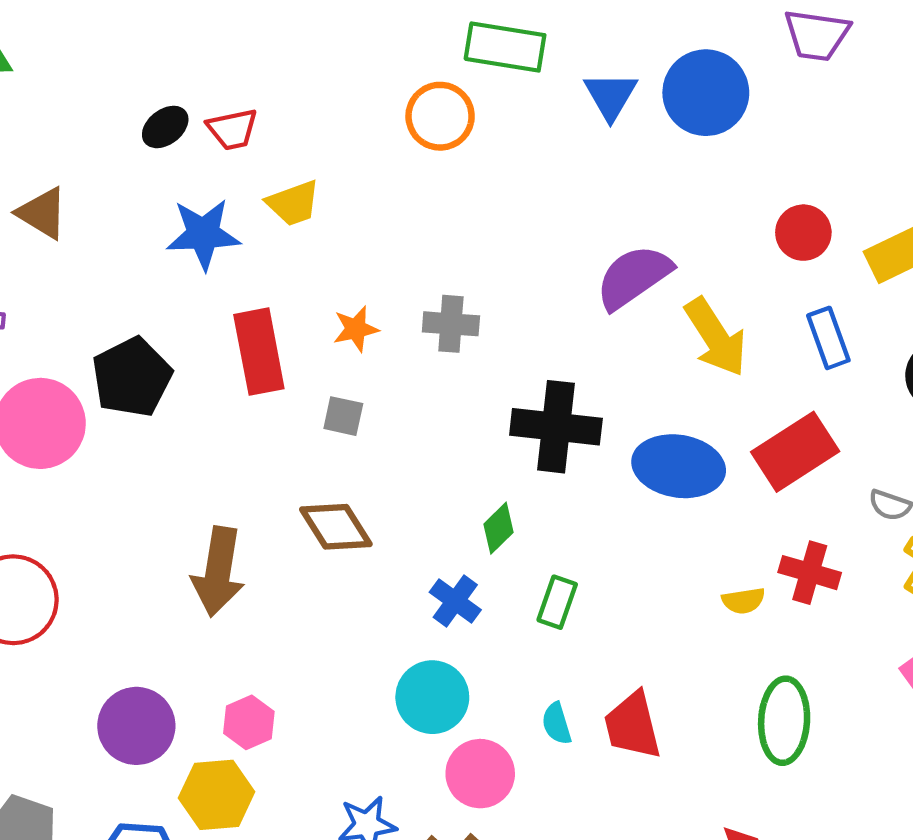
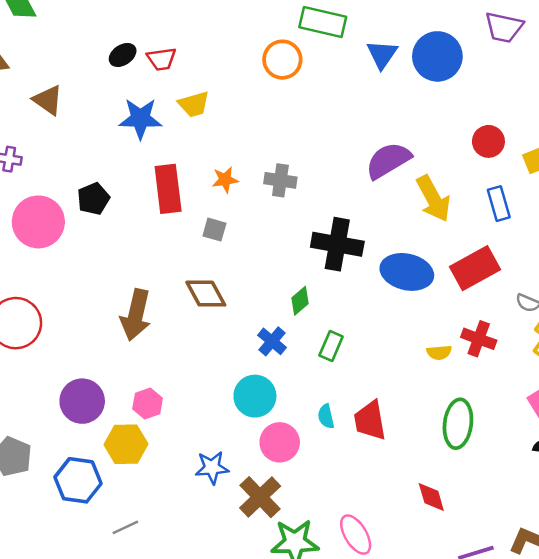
black pentagon: (132, 377) -> (93, 199), size x0.7

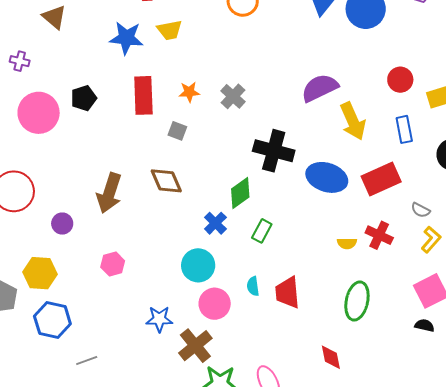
gray cross: (280, 180) -> (233, 96), turned 30
green diamond: (300, 301) -> (240, 193), size x1.4
purple circle: (82, 401) -> (62, 224), moved, size x0.6
yellow hexagon: (126, 444) -> (40, 273), moved

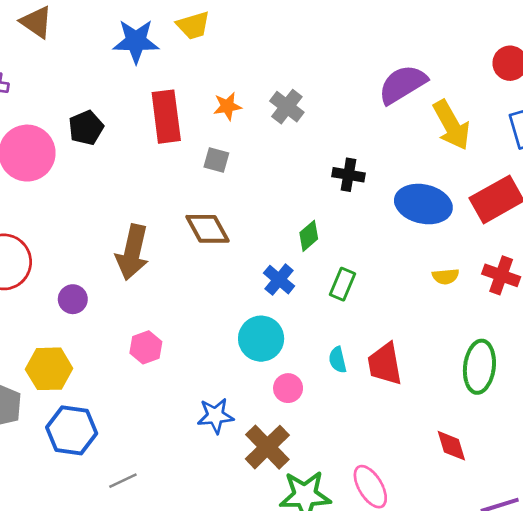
black cross: (274, 151) -> (348, 175), size x0.6
green diamond: (240, 193) -> (309, 236), size x0.7
yellow semicircle: (347, 243) -> (446, 276), moved
pink circle: (215, 304) -> (288, 388), size x0.7

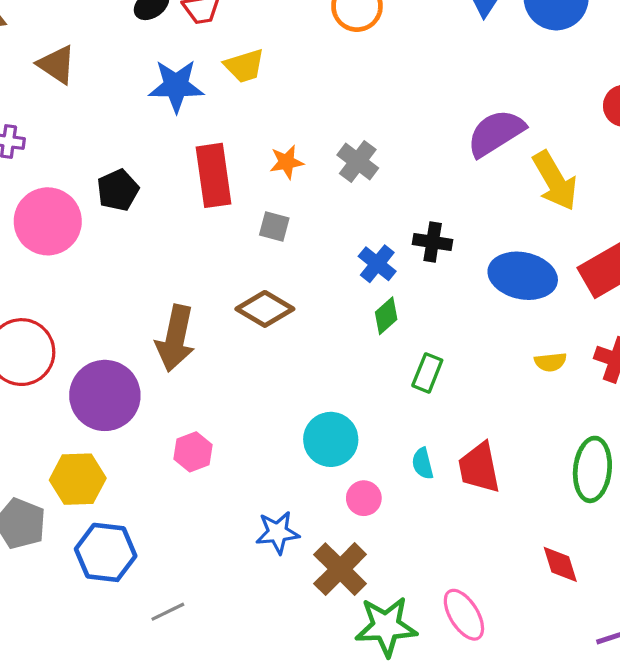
brown diamond: (207, 229) -> (265, 309), turned -30
blue cross: (279, 280) -> (377, 264), moved
purple circle: (73, 299) -> (105, 395), size x2.0

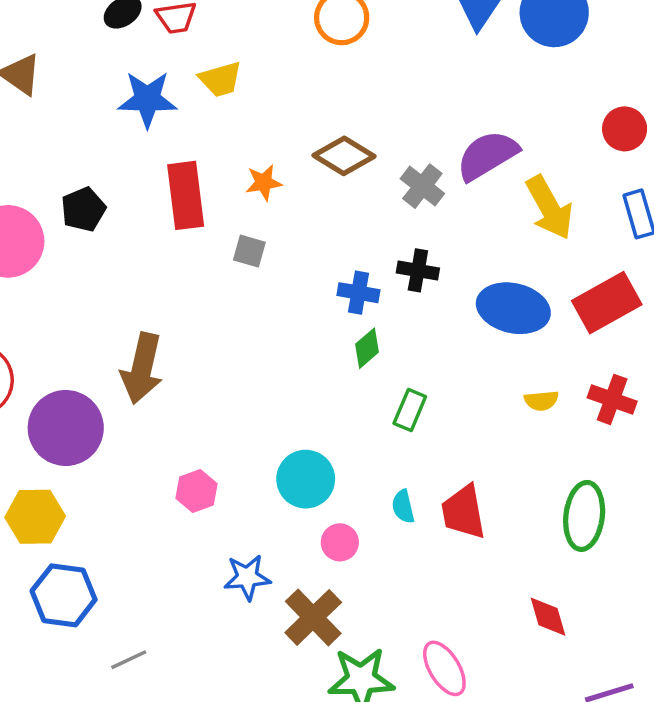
gray cross: (358, 162) -> (422, 186), moved
blue cross: (377, 264) -> (358, 293), turned -30
brown diamond: (265, 309) -> (344, 156), moved
pink hexagon: (193, 452) -> (197, 491), moved

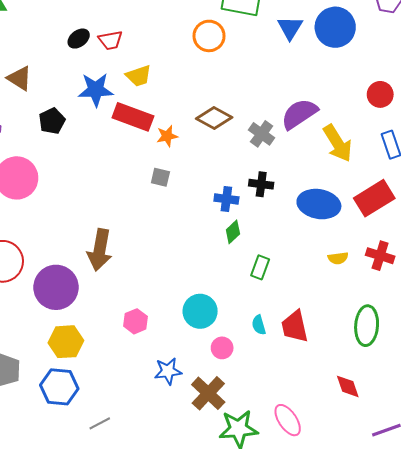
red rectangle: (186, 195) -> (133, 117), moved, turned -60
black pentagon: (83, 209) -> (52, 121), moved
yellow hexagon: (35, 517) -> (66, 342), moved

